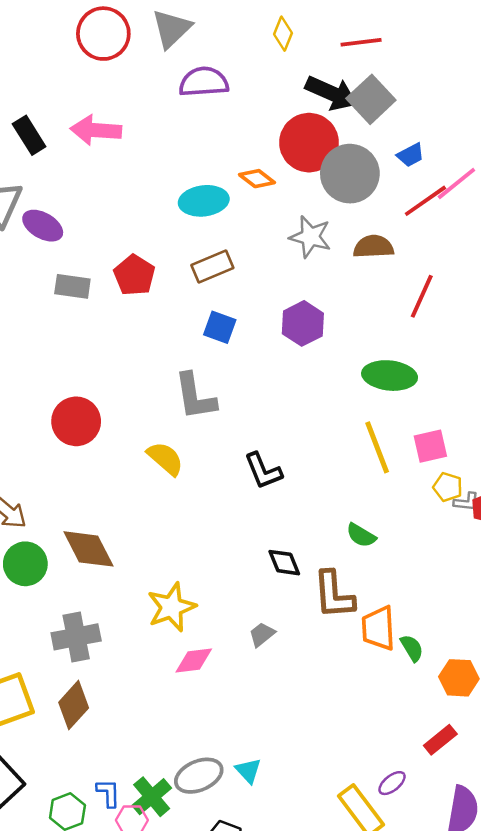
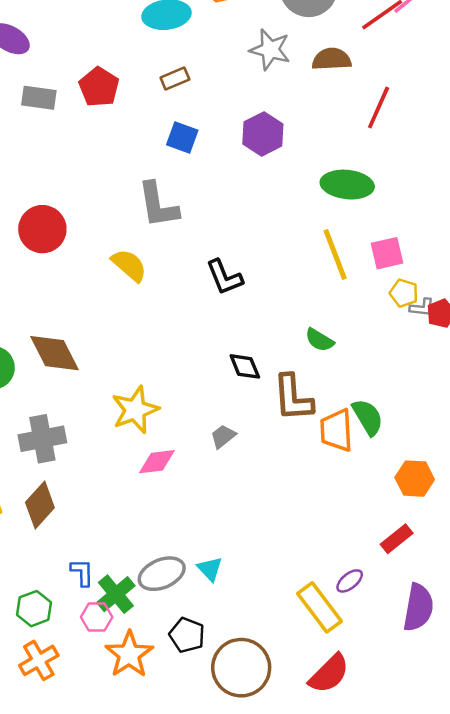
brown rectangle: (212, 266) -> (175, 79), size x0.7
green semicircle: (412, 648) -> (368, 417), moved, size x1.4
blue L-shape: (108, 793) -> (82, 572), moved

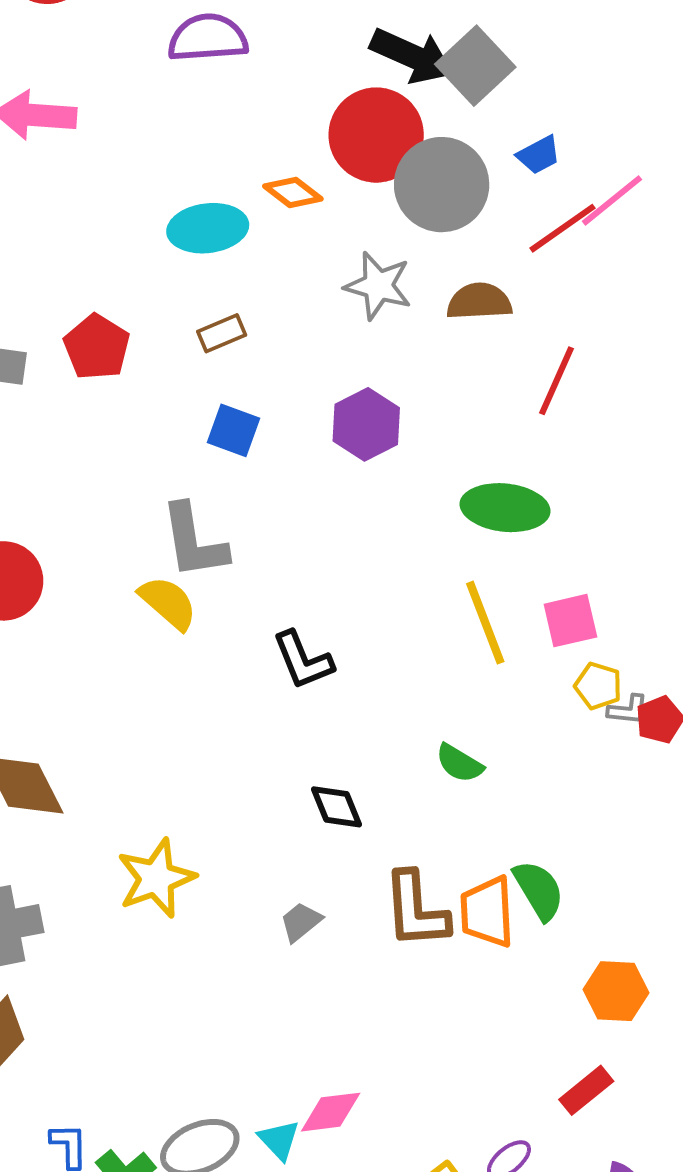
yellow semicircle: (129, 265) -> (168, 603), moved
brown L-shape: (293, 398) -> (416, 910), moved
pink diamond: (157, 462) -> (331, 1112), moved

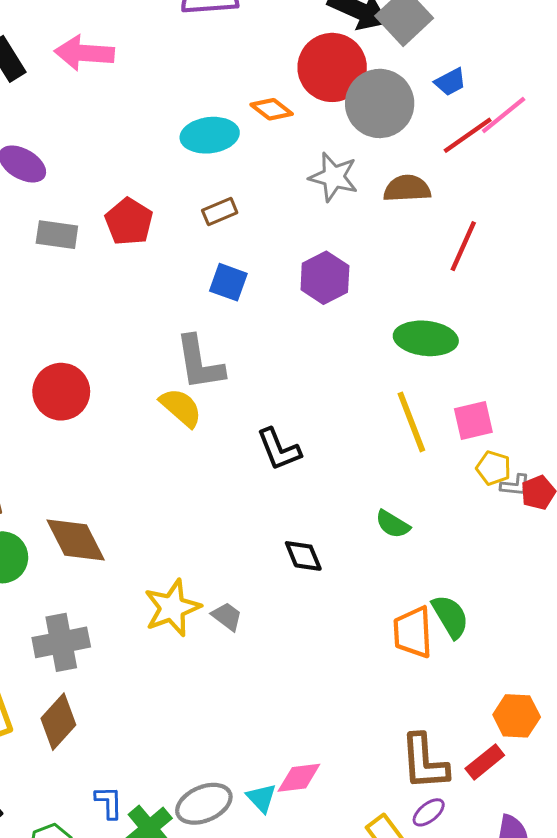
brown L-shape: (416, 910) -> (424, 762), moved
gray trapezoid: (301, 922) -> (227, 616), moved, turned 76
orange hexagon: (616, 991) -> (517, 716), moved

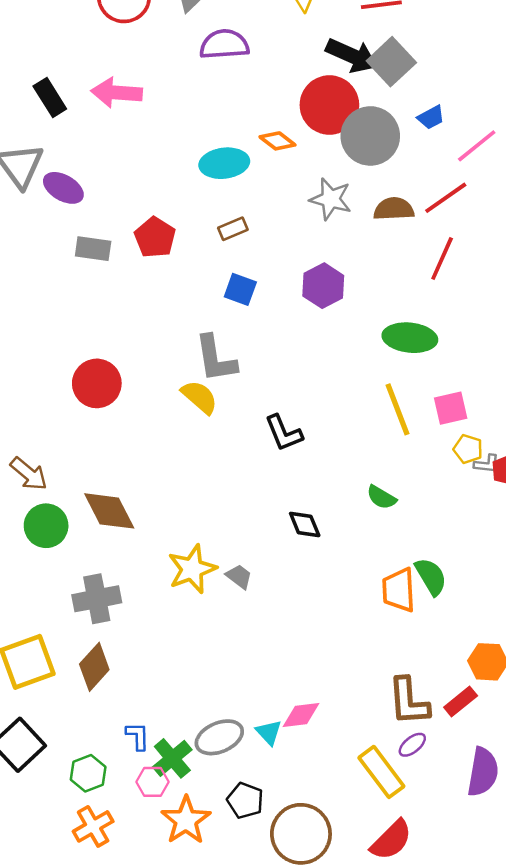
red line: (468, 135) -> (446, 198), moved

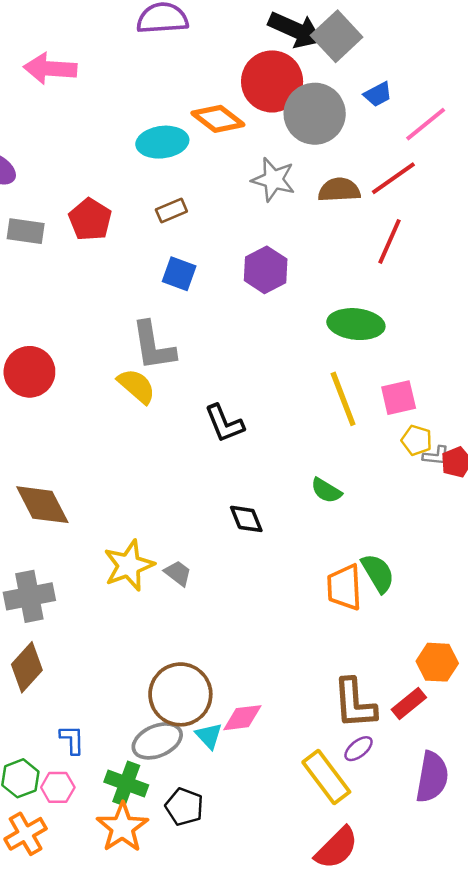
orange diamond: (277, 141) -> (218, 119), size x1.4
green cross: (172, 758) -> (126, 783), moved, turned -30
pink hexagon: (152, 782) -> (58, 787), moved
brown circle: (301, 834) -> (180, 694), moved

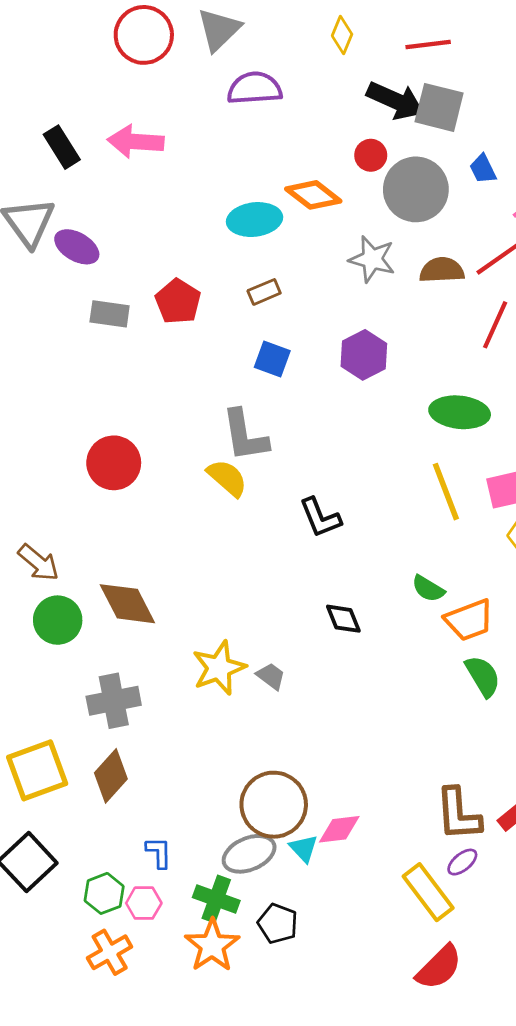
gray square: (337, 36) -> (439, 107), turned -33
red circle: (272, 81) -> (371, 155), size x0.5
blue trapezoid: (378, 94) -> (483, 169), turned 92
orange trapezoid: (344, 587) -> (469, 620), moved, turned -108

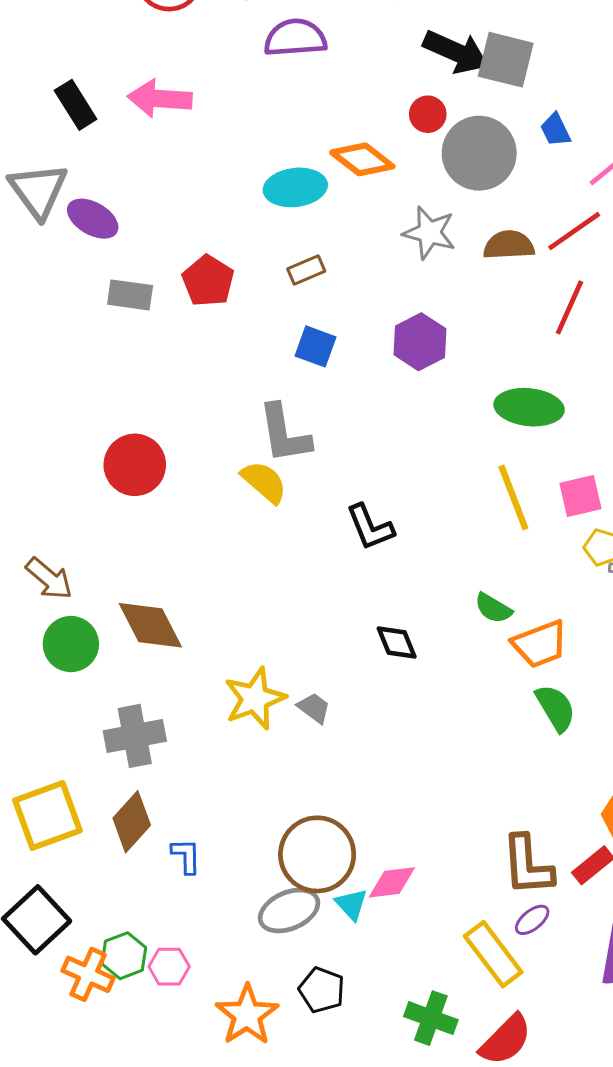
blue L-shape: (159, 852) -> (186, 856), moved
green cross: (216, 899) -> (431, 1018), moved
orange cross: (110, 952) -> (88, 974), moved, turned -36

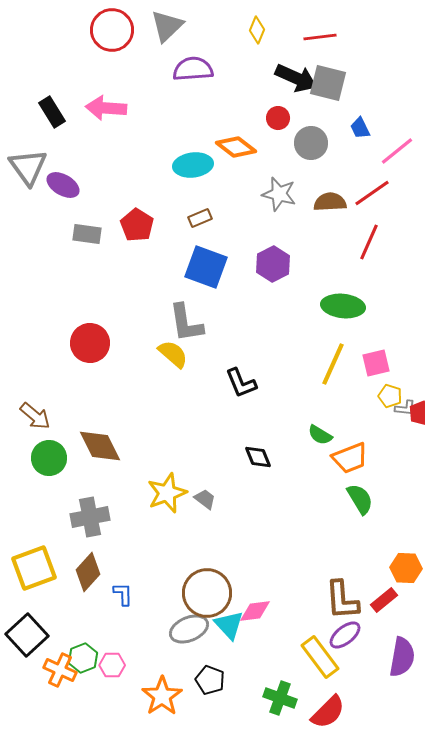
gray circle: (479, 153) -> (311, 143), size x0.7
blue square: (316, 346) -> (206, 267), size x1.6
yellow line: (513, 498) -> (333, 364), turned 45
cyan triangle: (351, 904) -> (229, 625), size x1.4
purple ellipse: (532, 920) -> (345, 635), size x1.4

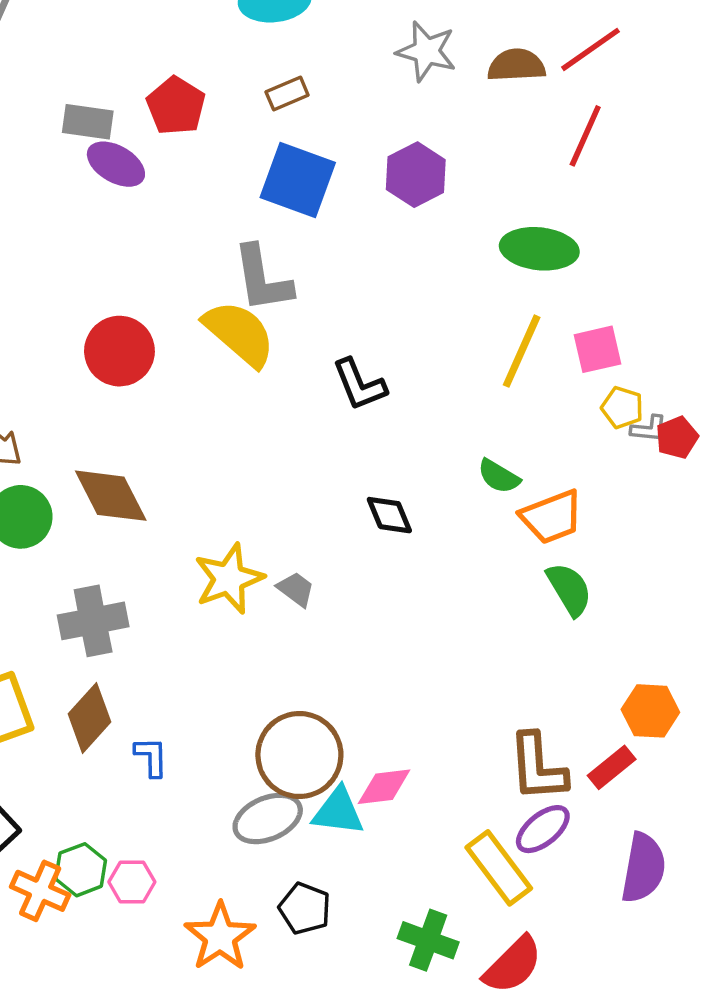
purple ellipse: (63, 185) -> (116, 164), moved
red circle: (90, 343) -> (119, 351), moved
yellow semicircle: (173, 354) -> (239, 333), size x1.4
cyan triangle: (229, 625) -> (338, 811), turned -40

